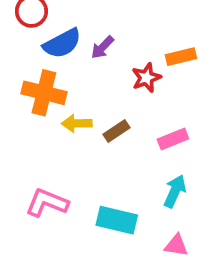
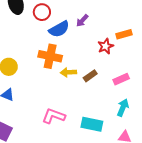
purple arrow: (102, 47) -> (82, 21), moved

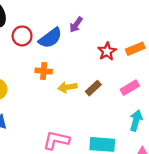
red circle: (42, 12) -> (22, 36), moved
orange rectangle: (124, 34) -> (135, 49), moved
orange cross: (50, 56) -> (44, 71), size x0.6

